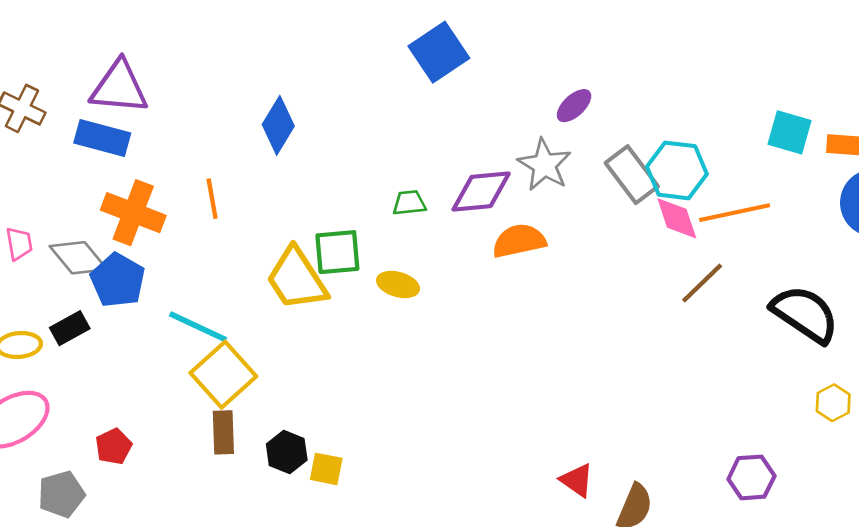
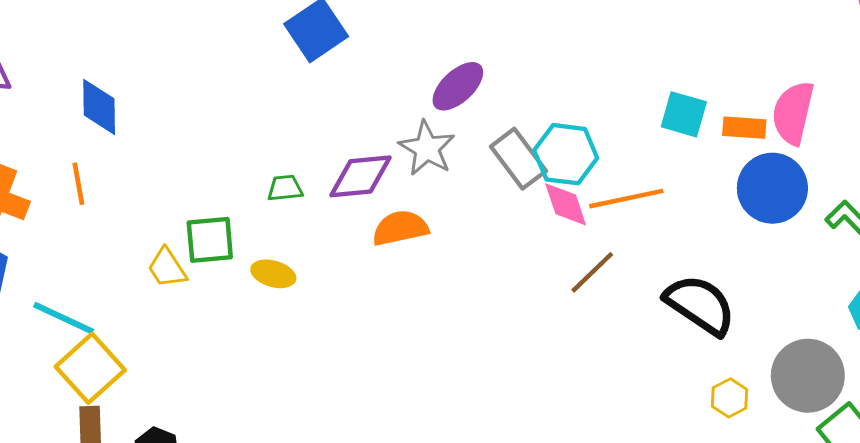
purple ellipse: (574, 106) -> (458, 86), size x1.4
blue diamond: (278, 125) -> (99, 107), moved, turned -32
yellow trapezoid: (297, 279) -> (167, 268), size x0.6

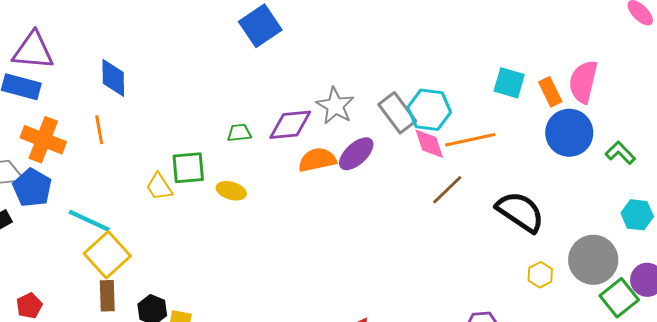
purple ellipse: (458, 86) -> (356, 154), moved
orange rectangle: (744, 128) -> (550, 92), turned 60

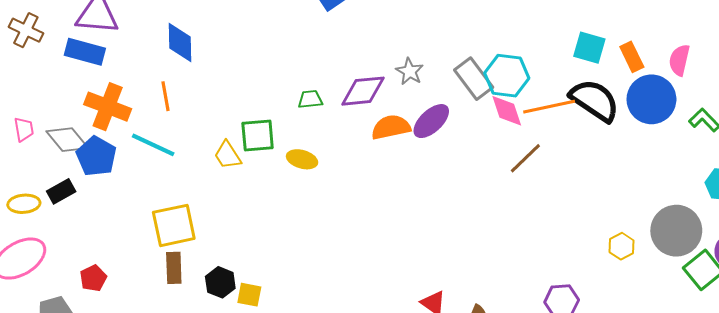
pink semicircle: (583, 82) -> (679, 60), moved, size x0.7
gray star: (335, 106) -> (410, 71), size x0.7
black semicircle: (520, 212) -> (595, 100), moved
cyan line: (89, 221) -> (153, 145), moved
yellow square: (107, 255) -> (174, 225), turned 30

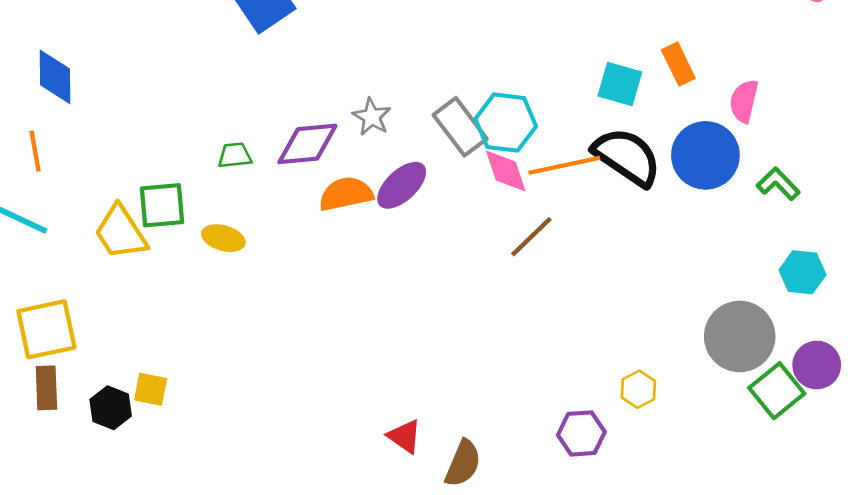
orange rectangle: (632, 57) -> (678, 64), moved
yellow trapezoid: (228, 155) -> (121, 232), size x1.4
yellow hexagon: (621, 246) -> (638, 389), moved
yellow square: (249, 295) -> (151, 389), moved

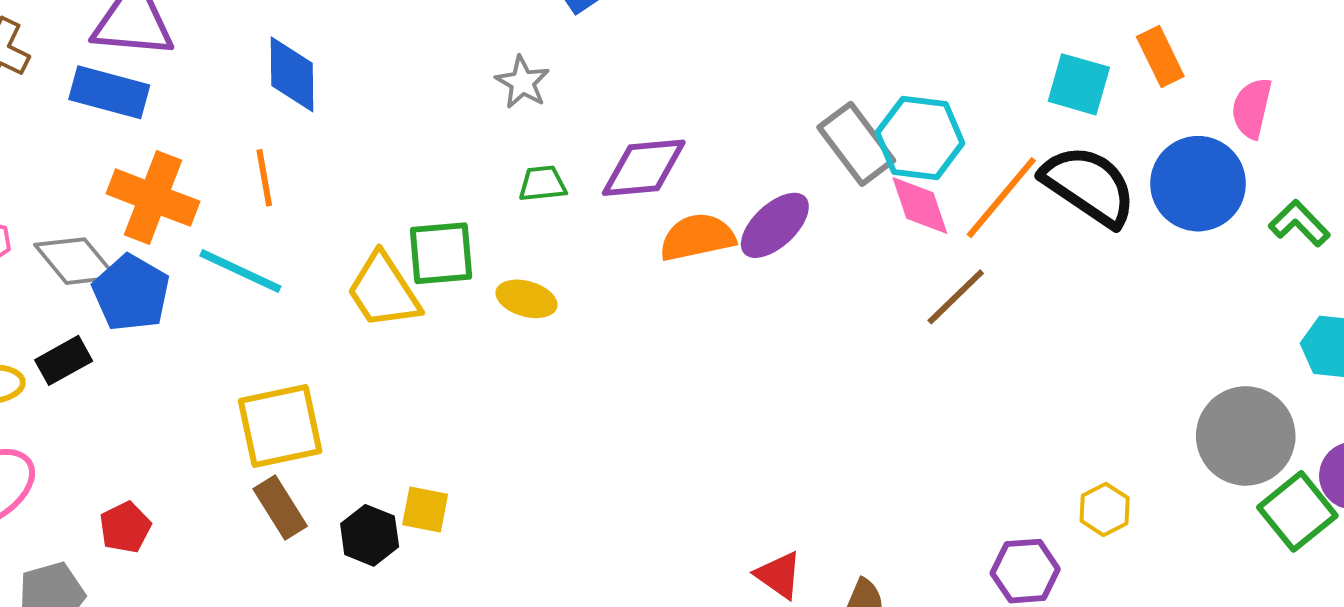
gray star: (372, 117) -> (523, 82), moved
orange line: (564, 165) -> (1001, 198), turned -38
brown rectangle: (46, 388) -> (280, 507), turned -30

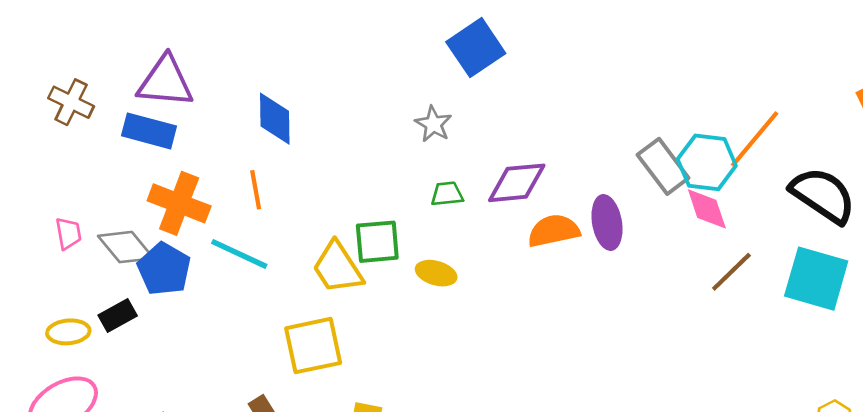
cyan square: (1079, 84) -> (816, 279), moved, size x1.5
orange line: (1001, 198) -> (755, 139), moved
purple ellipse: (775, 225) -> (607, 223), turned -57
yellow square: (280, 426) -> (313, 346), moved

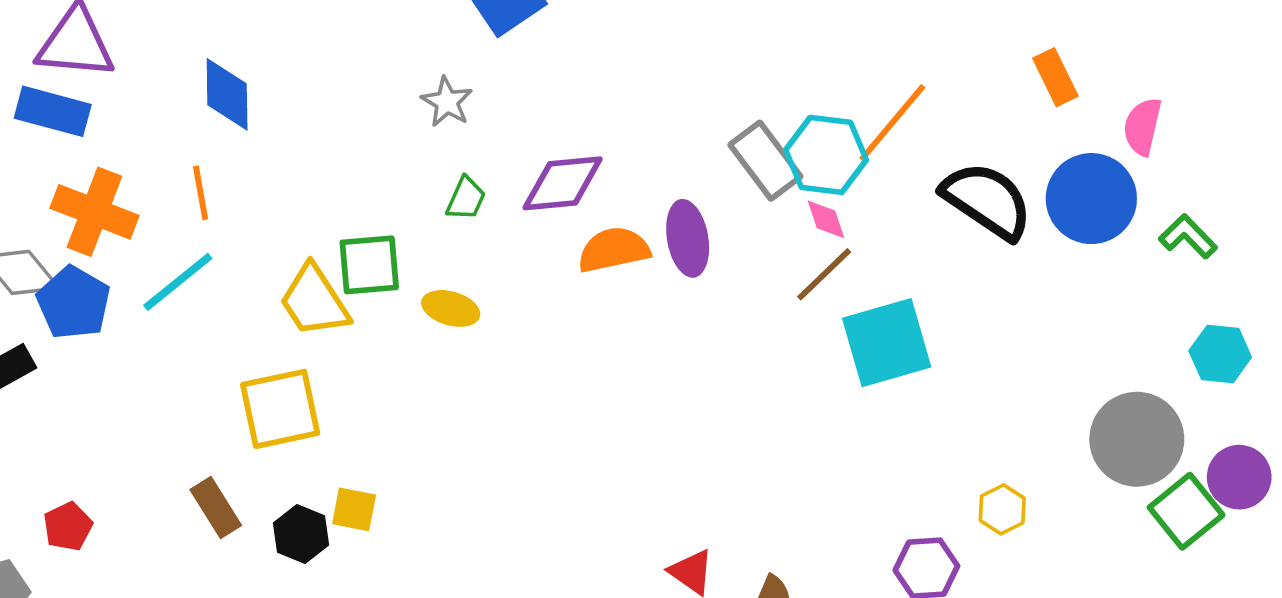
green trapezoid: (447, 194) -> (466, 199), turned 120
pink diamond: (707, 209) -> (826, 219), size x0.7
cyan line: (239, 254) -> (178, 282), turned -64
brown line: (731, 272) -> (824, 274), moved
cyan square: (816, 279) -> (887, 343), moved, turned -32

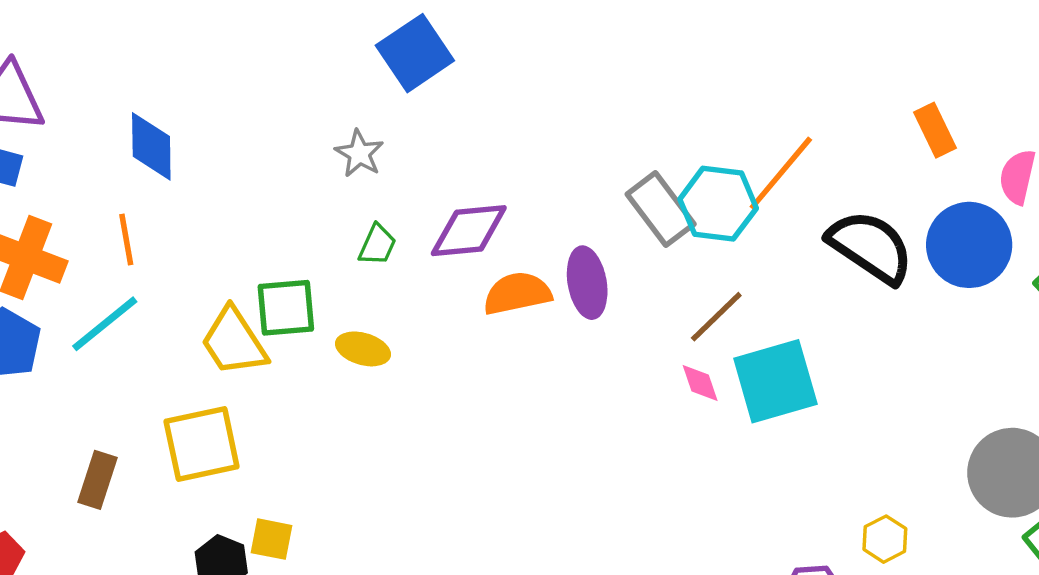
pink diamond: (826, 219) -> (700, 383), moved
brown rectangle: (216, 507) -> (98, 480), moved, turned 50

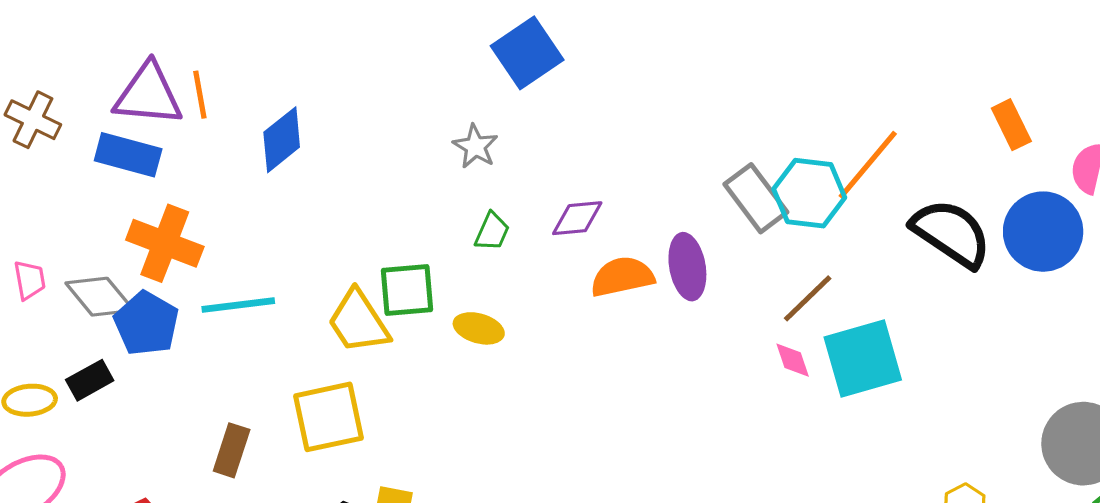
blue diamond: (151, 146) -> (282, 140), turned 52
purple diamond: (469, 231) -> (577, 218), size x0.7
orange line: (126, 240) -> (200, 95), moved
cyan line: (105, 324) -> (238, 305), turned 32

